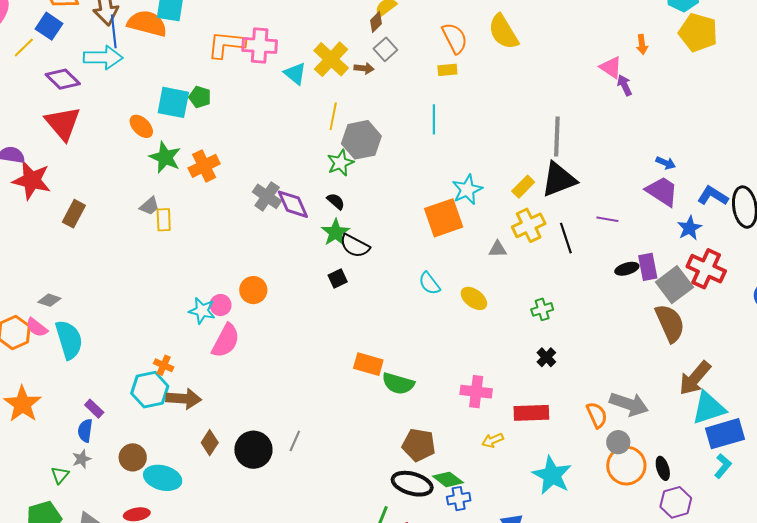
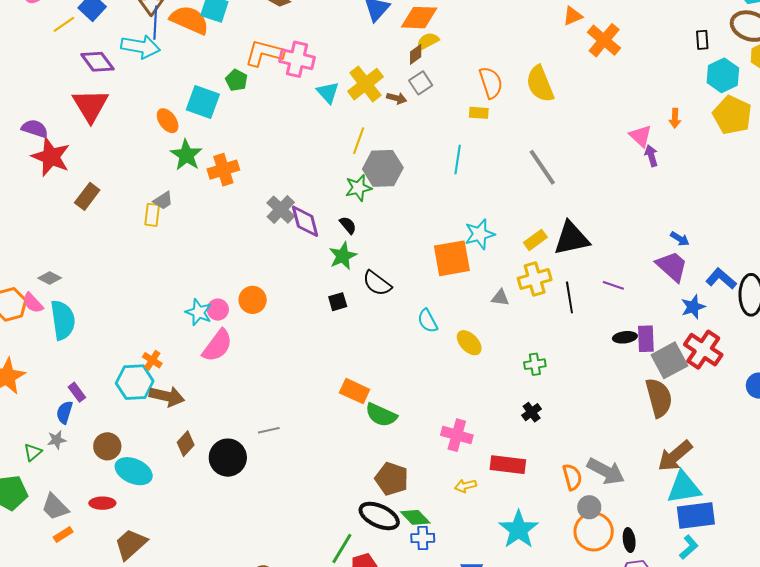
green pentagon: (200, 97) -> (236, 80), moved
gray line: (557, 136) -> (542, 167), moved, turned -45
yellow rectangle: (164, 220) -> (152, 215), moved
black semicircle: (355, 246) -> (377, 283), moved
gray line: (295, 441) -> (269, 430), moved, turned 45

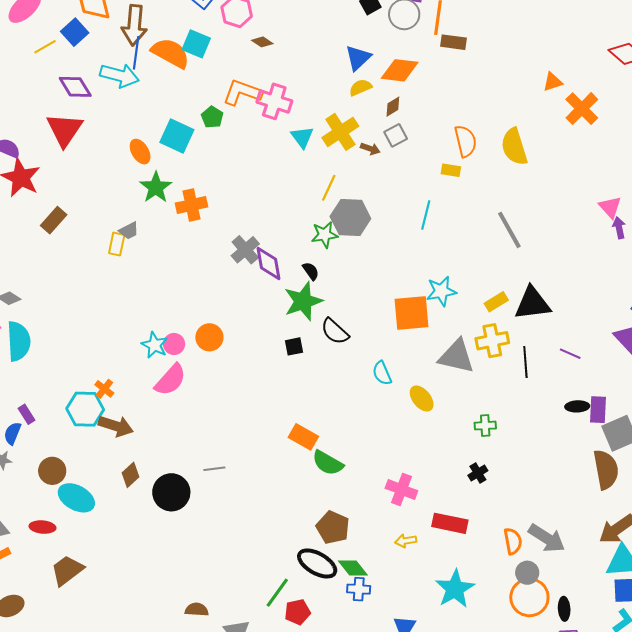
yellow semicircle: (428, 41) -> (360, 87), moved
green star: (343, 256) -> (303, 301), size x1.4
gray triangle: (500, 298) -> (456, 356), size x2.0

